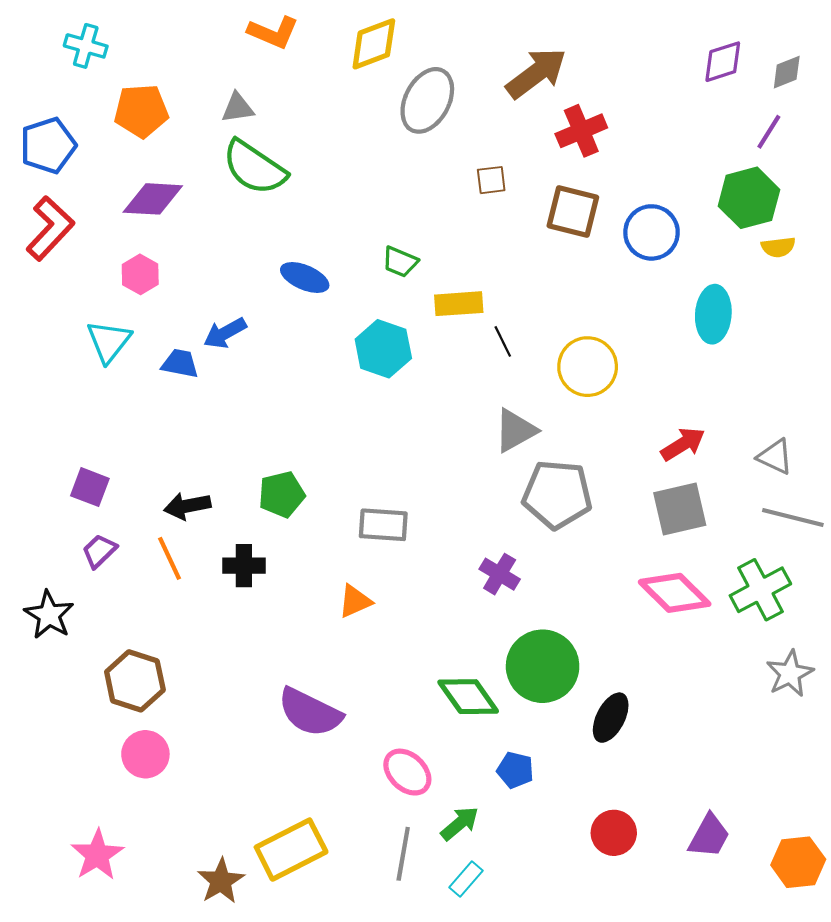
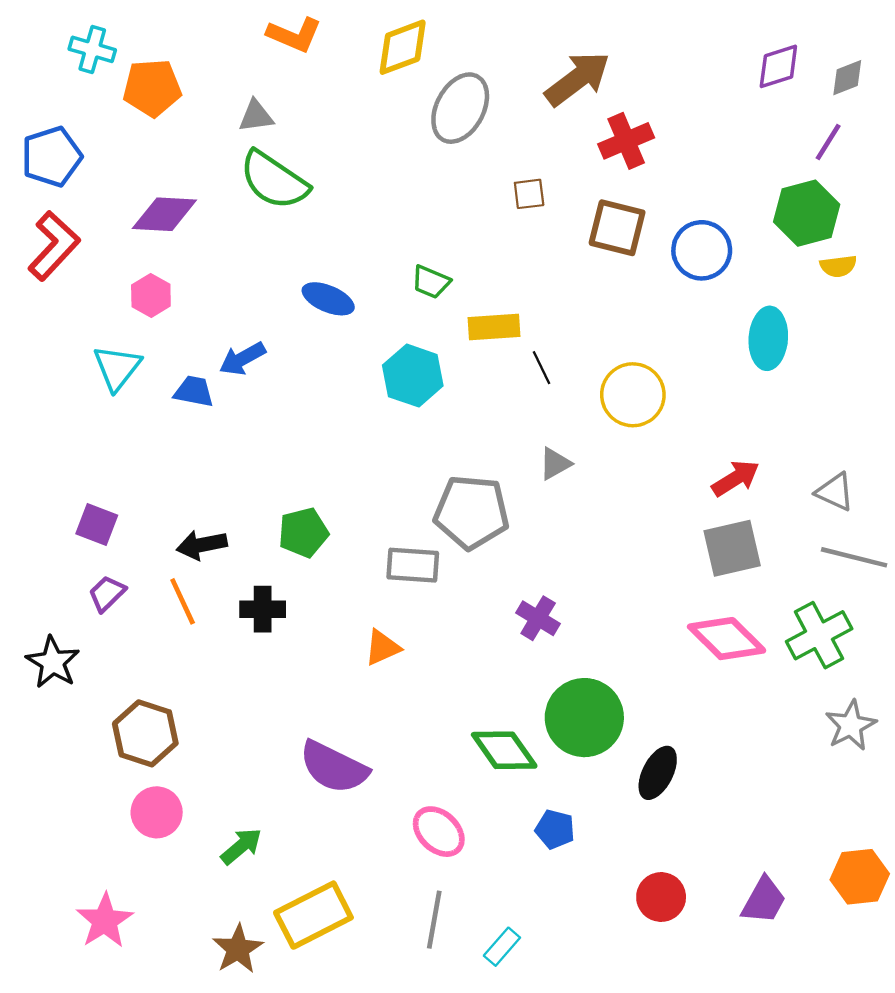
orange pentagon: (141, 111) -> (152, 88), moved
gray triangle: (515, 430) -> (555, 464), size x0.7
gray pentagon: (557, 494) -> (471, 512), moved
green arrow: (460, 823) -> (241, 846), moved
orange hexagon: (798, 862) -> (860, 877), moved

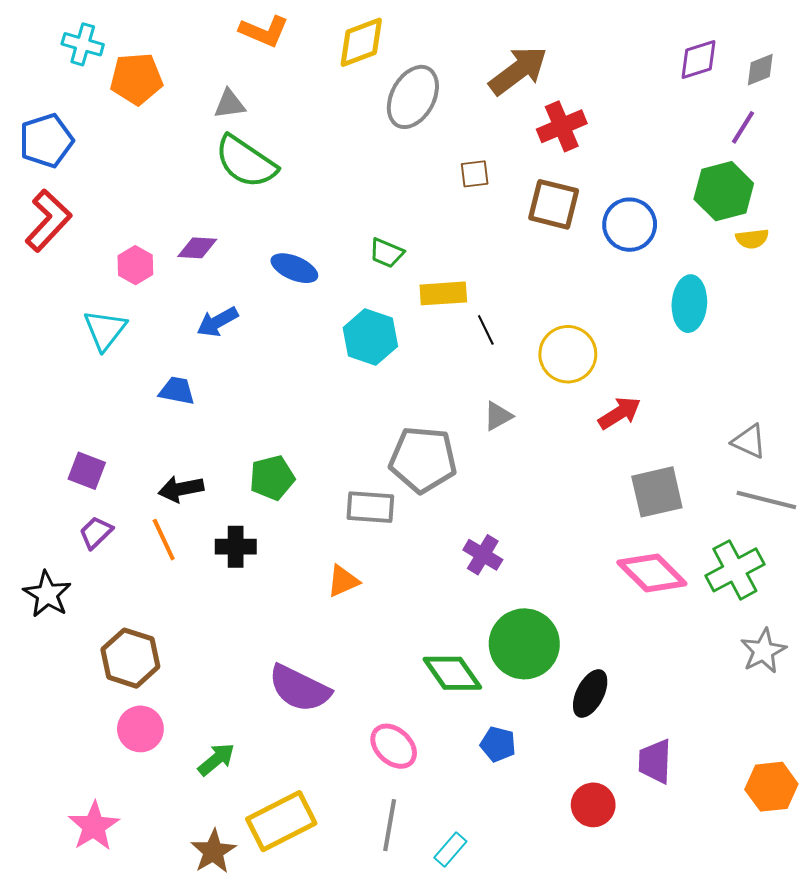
purple diamond: (164, 214) -> (197, 248), moved, size x0.7
blue trapezoid: (194, 391) -> (177, 391), moved
red arrow: (736, 478) -> (619, 413), moved
purple trapezoid: (764, 900) -> (655, 761), moved, turned 153

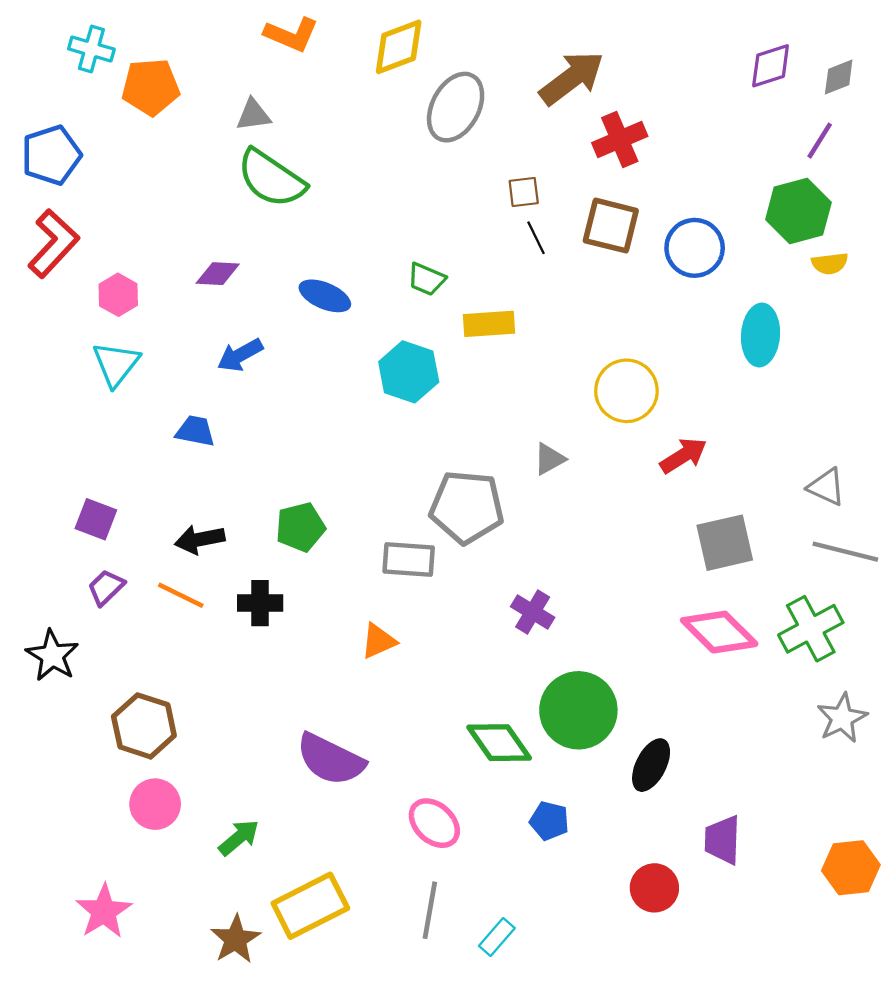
pink hexagon: (135, 265) -> (118, 295), moved
black line: (486, 330) -> (536, 238), moved
orange line: (164, 540) -> (181, 595), turned -39

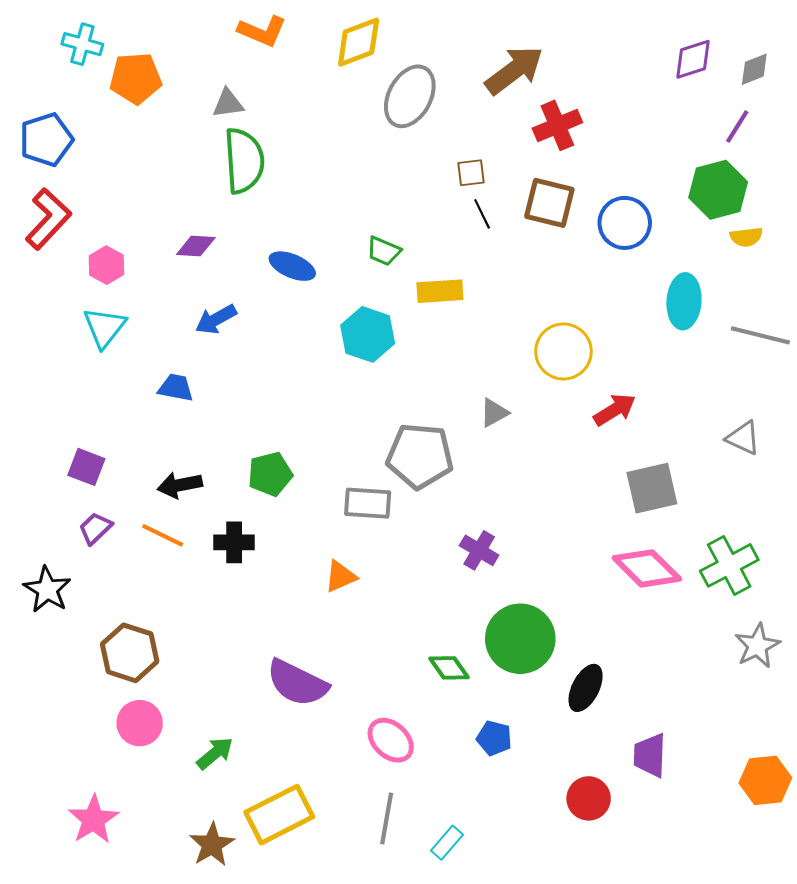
green semicircle: (271, 179) -> (244, 161), turned -128
gray line: (845, 552) -> (760, 335), moved
green diamond: (499, 743) -> (449, 668), size x0.7

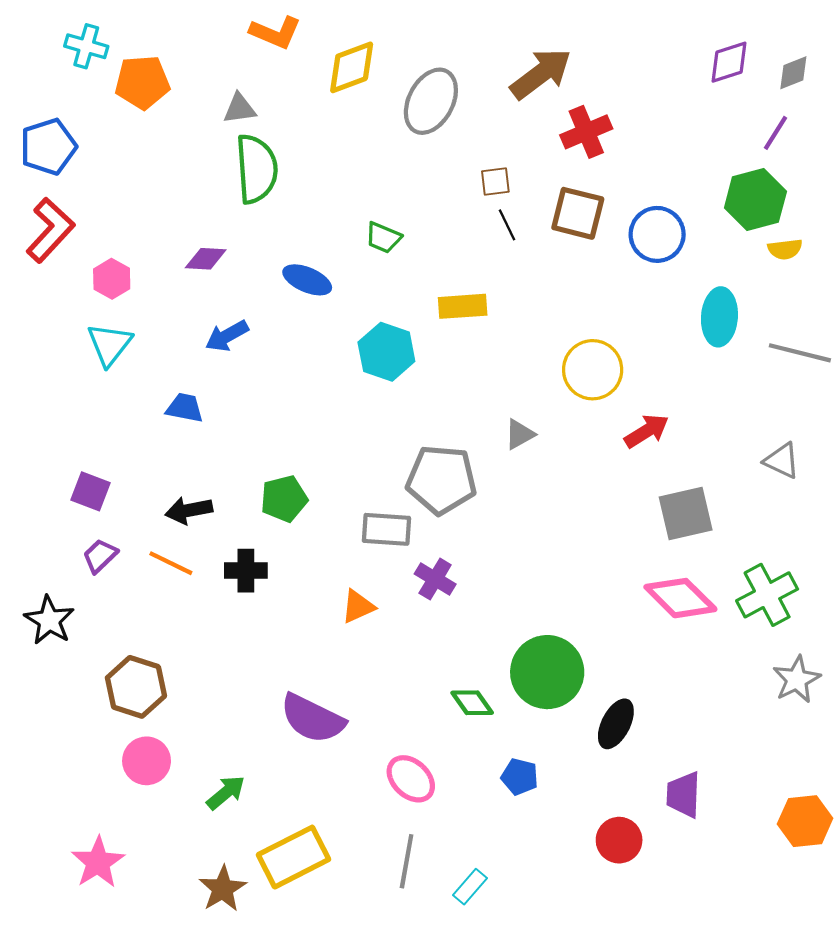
yellow diamond: (359, 42) -> (352, 67), moved
green trapezoid: (384, 251) -> (383, 238), moved
purple cross: (479, 550) -> (435, 579), moved

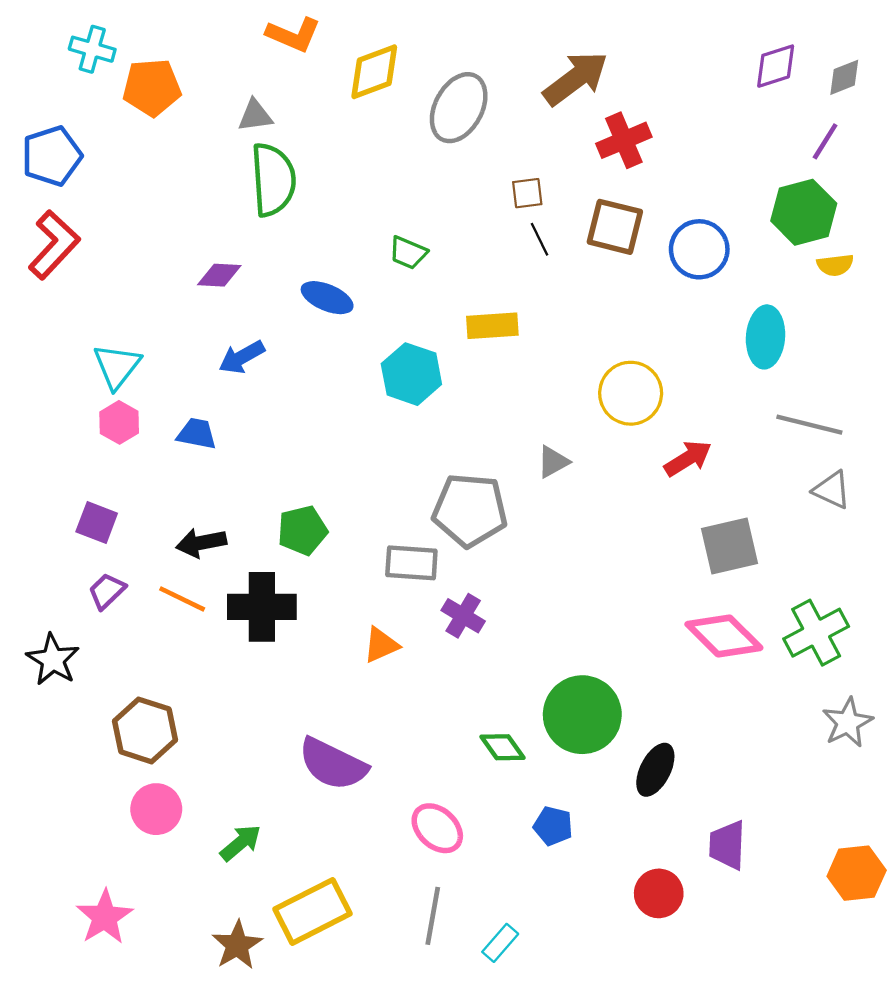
pink hexagon: (112, 279) -> (119, 422), moved
gray line: (800, 353) -> (809, 425), moved
black cross: (246, 571) -> (262, 607), size x1.5

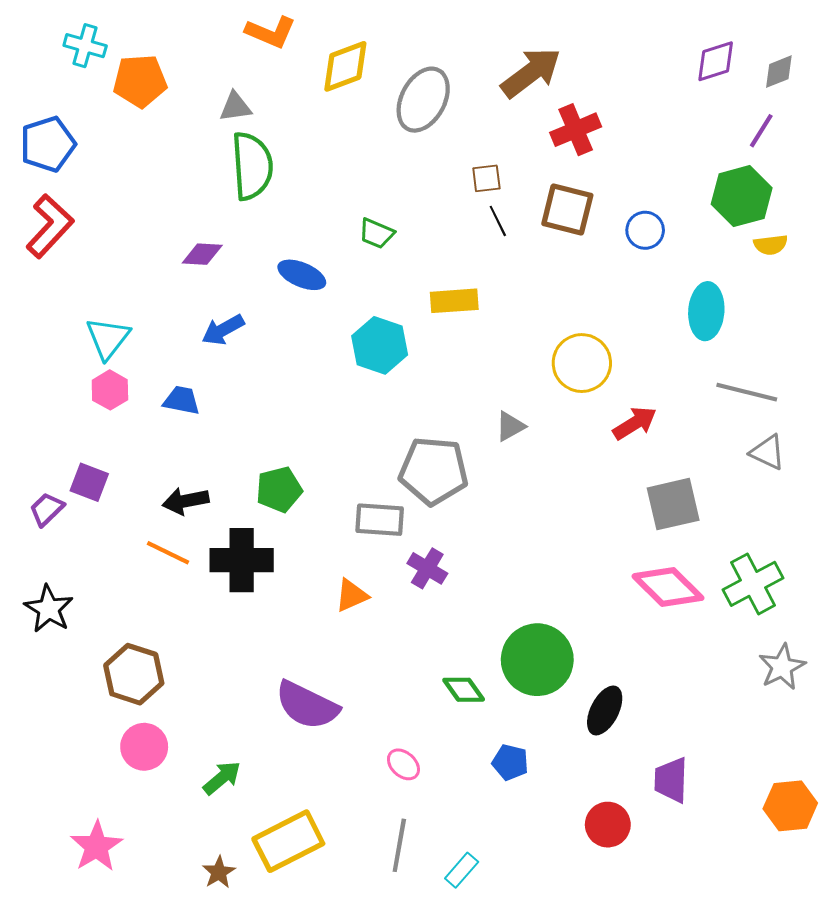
blue circle: (699, 249) -> (645, 230), size x0.7
purple trapezoid: (107, 591) -> (47, 509), moved
pink ellipse: (437, 828) -> (403, 764), size x0.7
brown star: (237, 945) -> (219, 872), size x0.7

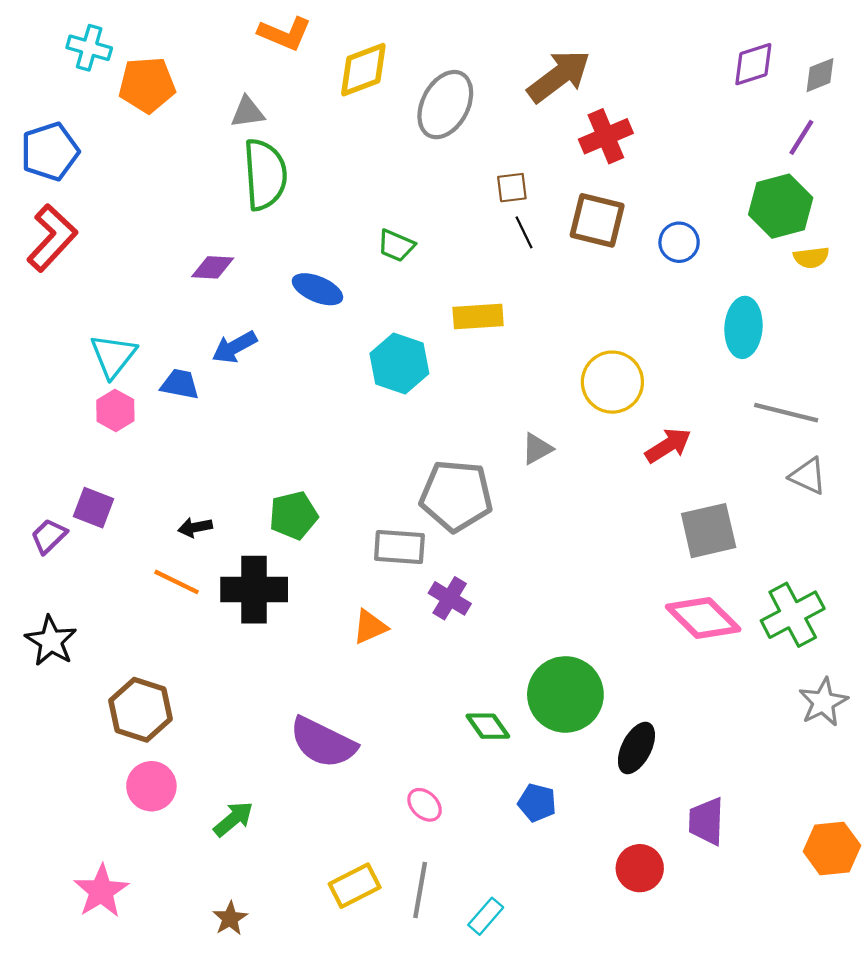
blue trapezoid: (181, 400) -> (180, 384), moved
black arrow: (186, 501) -> (195, 527), size x0.7
yellow rectangle: (288, 841) -> (355, 886), moved, size x0.7

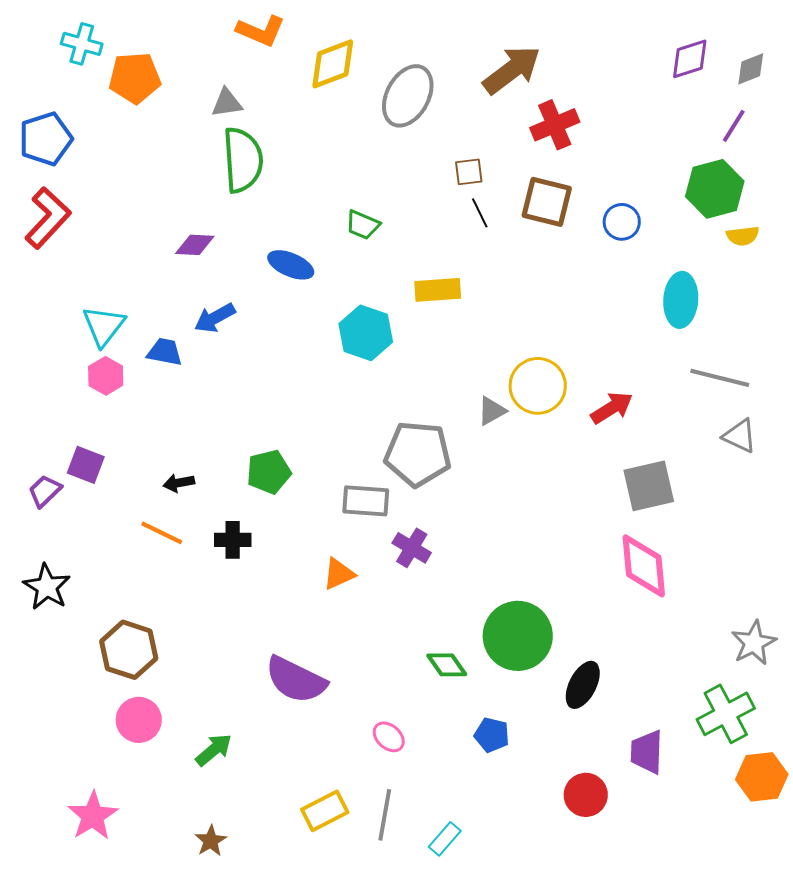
yellow circle: (612, 382) -> (538, 386), moved
black cross: (254, 590) -> (233, 540), size x0.6
green cross: (793, 615) -> (726, 714), moved
pink diamond: (703, 618) -> (644, 566), turned 40

